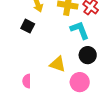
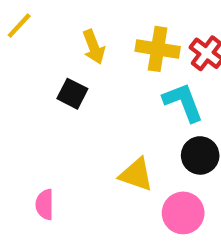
pink semicircle: (27, 81) -> (45, 204), moved

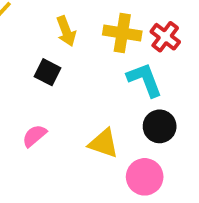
pink semicircle: (45, 204) -> (34, 136), moved, turned 50

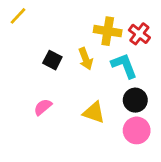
yellow arrow: (66, 31) -> (86, 59), moved
pink circle: (145, 177) -> (137, 130), moved

